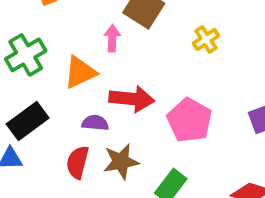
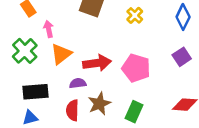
pink arrow: (112, 38) -> (49, 29), moved
black rectangle: (28, 121) -> (35, 92), turned 45

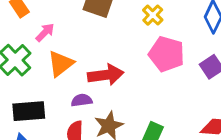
pink arrow: (49, 29) -> (45, 32), turned 56
pink pentagon: (136, 68) -> (166, 54), moved

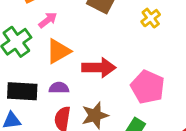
pink pentagon: (166, 54) -> (148, 87), moved
purple semicircle: (82, 100) -> (59, 88), moved

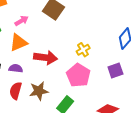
yellow cross: (151, 18) -> (83, 50), moved
pink arrow: (48, 20) -> (22, 21), moved

